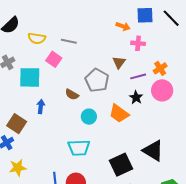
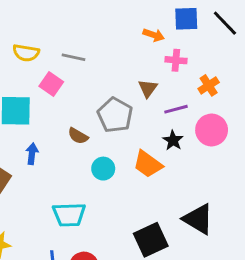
orange cross: (160, 68) -> (209, 85), moved
cyan trapezoid: (79, 148) -> (69, 215), moved

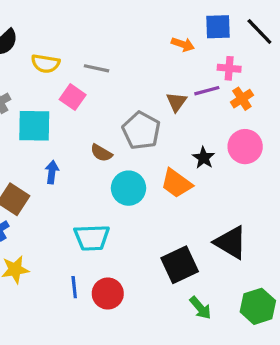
pink cross: (176, 60) -> (229, 68), moved
purple line: (176, 109) -> (207, 91), moved
cyan circle: (103, 169) -> (129, 188), size x1.4

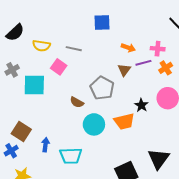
blue square: (218, 27) -> (102, 22), moved
orange arrow: (183, 44) -> (128, 48), moved
blue arrow: (52, 172) -> (45, 145), moved
orange trapezoid: (176, 183) -> (124, 121), turned -50
black triangle: (231, 242) -> (159, 159), turned 35

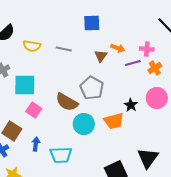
pink square: (59, 67) -> (34, 110), moved
brown triangle: (124, 70) -> (101, 56), moved
brown semicircle: (77, 102) -> (67, 102), size x1.6

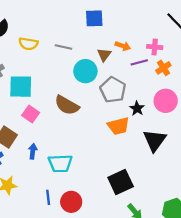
gray pentagon: (92, 88) -> (113, 90), moved
cyan circle: (84, 124) -> (85, 71), moved
black triangle: (148, 158) -> (155, 140), moved

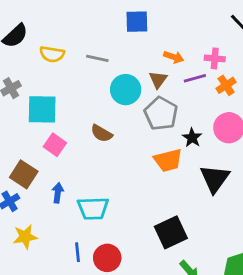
brown triangle: (104, 55) -> (158, 80), moved
brown semicircle: (67, 105) -> (102, 133), size x0.7

